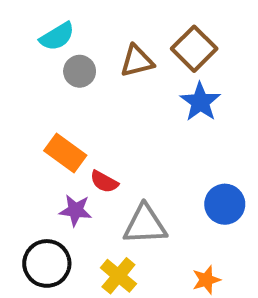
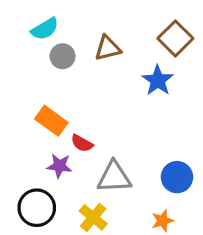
brown square: (194, 49) -> (175, 38), moved
blue circle: (225, 204) -> (177, 177), moved

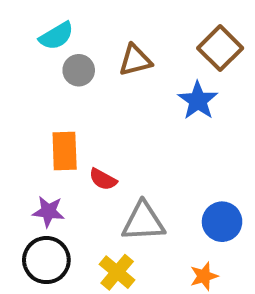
orange rectangle: (51, 121) -> (65, 151), turned 52
purple star: (59, 166) -> (48, 212), moved

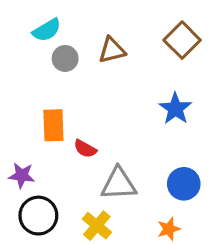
blue star: (198, 101) -> (175, 109), moved
purple star: (48, 212) -> (22, 175), moved

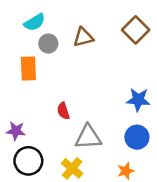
blue star: (175, 109) -> (138, 100), moved, turned -30
orange rectangle: (53, 125) -> (28, 69), moved
red semicircle: (85, 149) -> (63, 111), turned 42

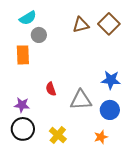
brown triangle: (83, 37) -> (81, 25), moved
purple star: (16, 131) -> (22, 105), moved
gray triangle: (88, 137) -> (81, 100), moved

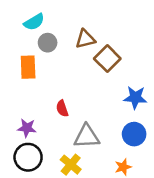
brown square: (109, 24) -> (107, 59), moved
brown triangle: (81, 25) -> (85, 39), moved
gray triangle: (81, 100) -> (87, 137), moved

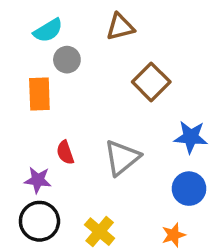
brown triangle: (85, 39) -> (120, 27), moved
red semicircle: (62, 108) -> (65, 152), moved
gray triangle: (87, 137) -> (122, 158), moved, turned -36

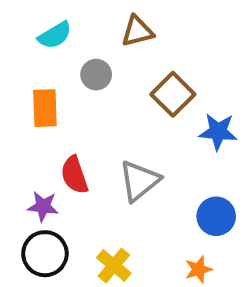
gray circle: (67, 60) -> (96, 75), moved
blue star: (191, 137) -> (218, 132), moved
red semicircle: (65, 152) -> (74, 175), size x1.4

